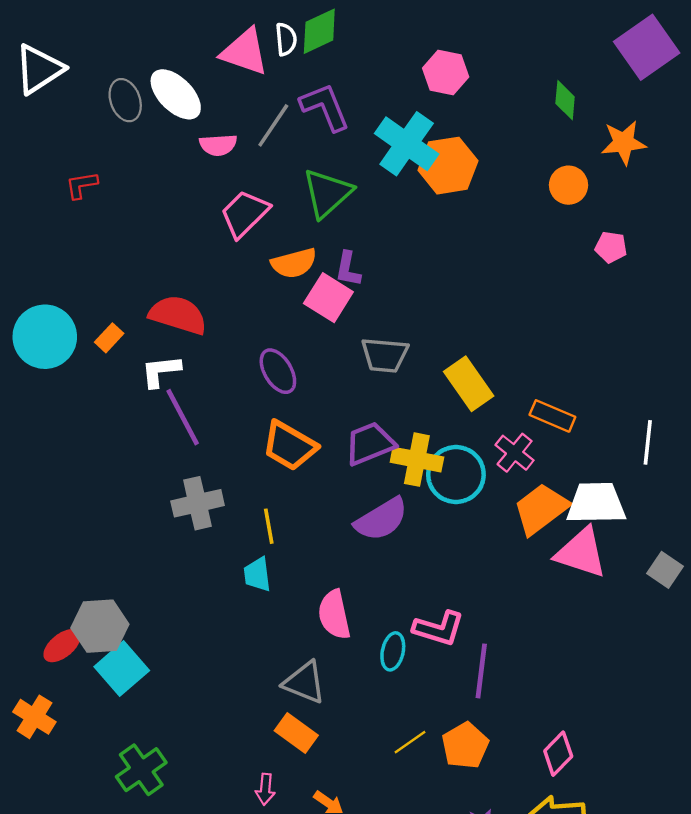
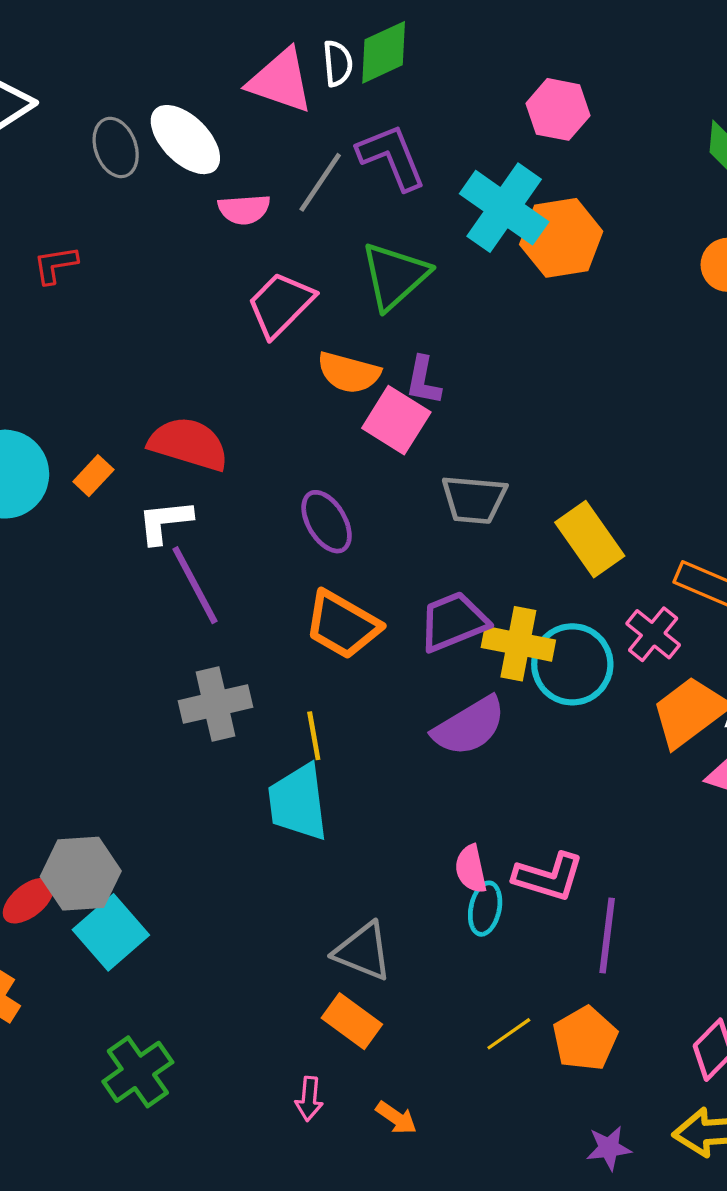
orange semicircle: (294, 263) -> (349, 373), turned 30
cyan trapezoid: (257, 574) -> (298, 802), size x1.6
pink semicircle: (334, 615) -> (471, 869), moved, size x0.7

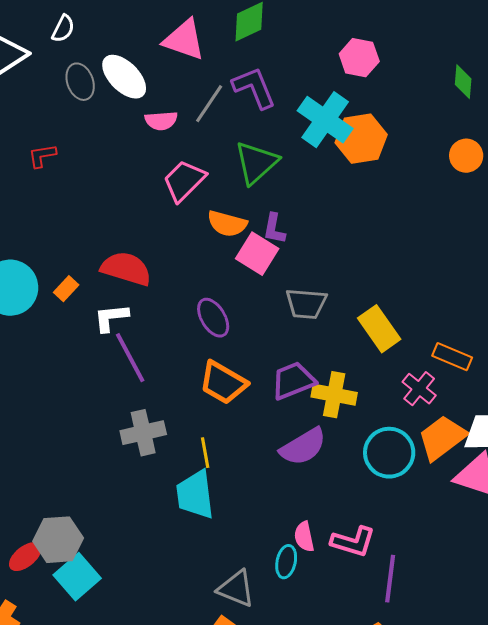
white semicircle: (338, 63) -> (63, 29), moved, turned 32
cyan circle: (572, 664) -> (389, 453), moved
cyan ellipse: (485, 909) -> (286, 562), moved

